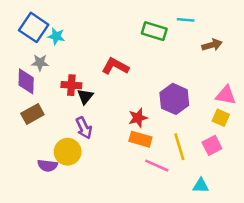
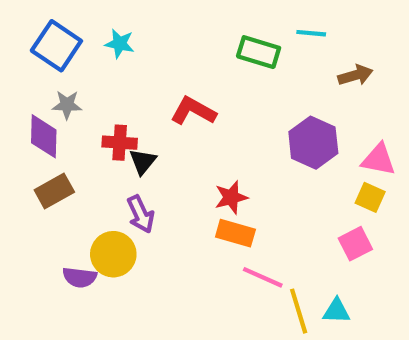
cyan star: (56, 36) -> (120, 44), moved
purple hexagon: (174, 99) -> (313, 143), moved
yellow line: (179, 147) -> (299, 311), moved

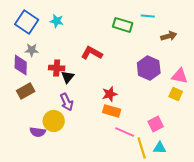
pink square: (355, 244) -> (156, 124), moved

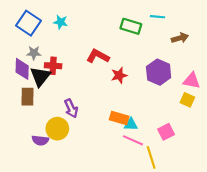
red cross: (57, 68) -> (53, 66), moved
black triangle: (68, 77) -> (40, 76), moved, size x1.5
brown rectangle: (26, 91) -> (27, 97), turned -60
red star: (110, 94) -> (119, 75), moved
cyan triangle: (160, 148) -> (131, 124), moved

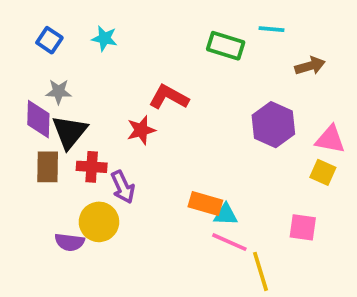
blue square: (29, 23) -> (49, 40), size x0.6
red cross: (53, 66) -> (92, 167), moved
red star: (119, 75) -> (141, 130), moved
pink square: (166, 132) -> (303, 227), moved, turned 35

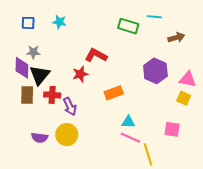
blue square: (49, 40) -> (28, 23), turned -32
orange rectangle: (205, 204) -> (114, 93), moved, turned -36
yellow circle: (99, 222) -> (67, 135), moved

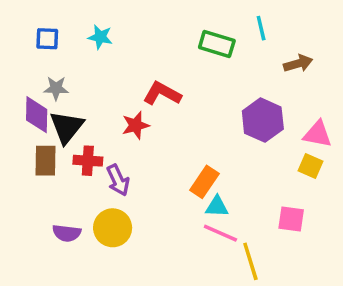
cyan line: (154, 17) -> (261, 28), turned 72
orange rectangle: (114, 93) -> (204, 182), moved, turned -36

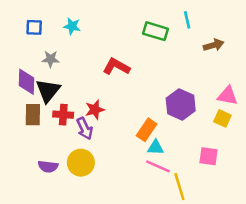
gray star: (56, 88) -> (51, 59), moved
purple hexagon: (263, 120) -> (181, 105), moved
red star: (136, 125) -> (95, 110), moved

